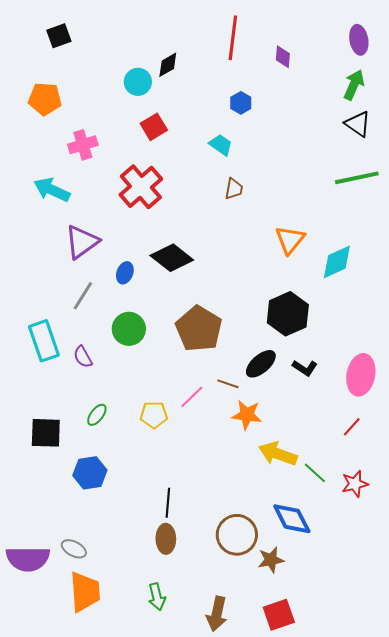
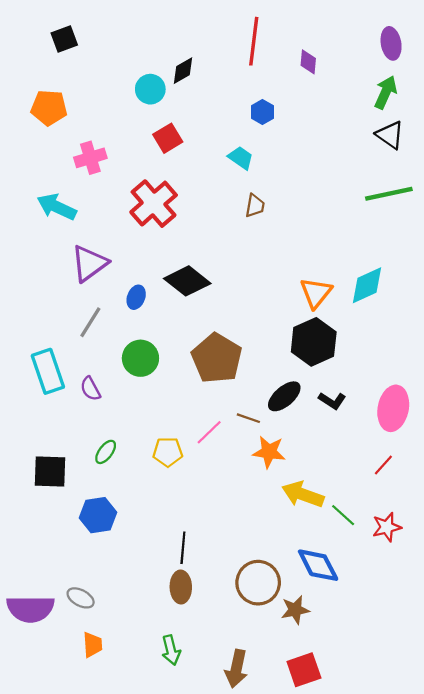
orange triangle: (290, 240) -> (316, 293), moved
orange trapezoid: (85, 592) -> (93, 645), size x0.6

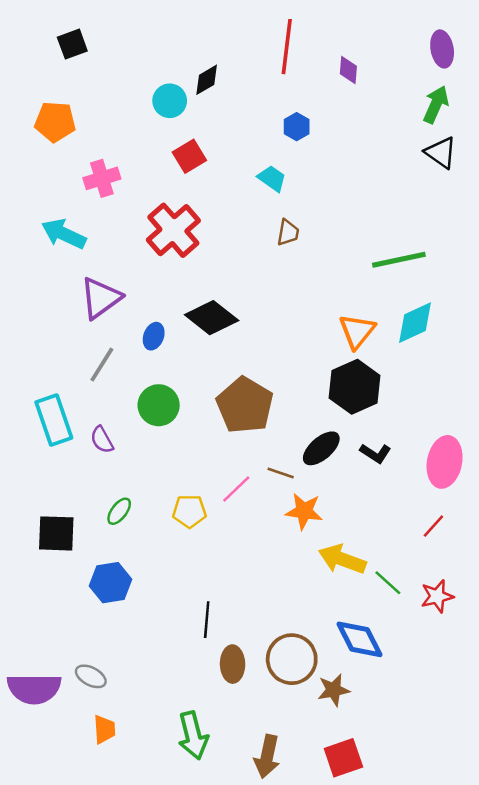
green line: (389, 194) -> (399, 260), moved
brown ellipse: (181, 587) -> (233, 664), moved
green arrow: (171, 650) -> (193, 736), size x1.4

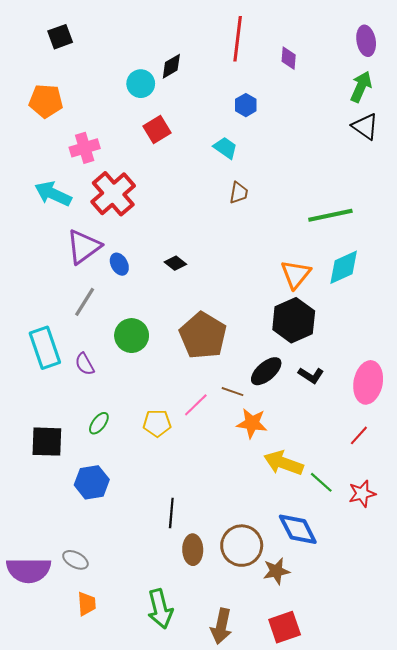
red cross: (173, 230) -> (113, 194), moved
black diamond: (212, 318) -> (175, 263), size x0.5
blue ellipse: (154, 336) -> (119, 264), moved, turned -50

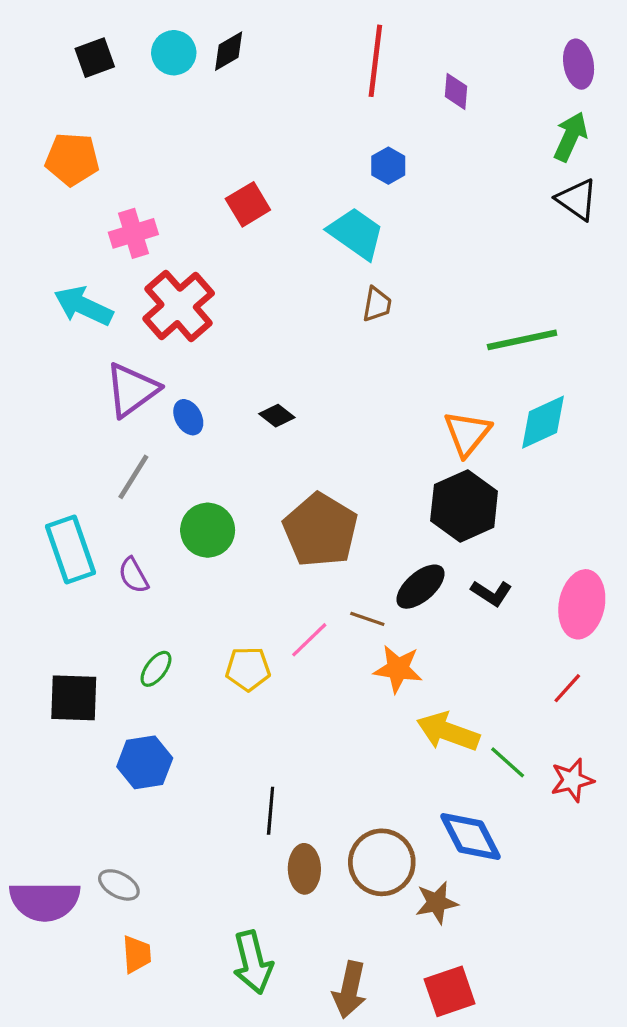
black diamond: (171, 66) -> (229, 51), moved
cyan circle: (141, 84) -> (174, 53), moved
cyan trapezoid: (225, 148) -> (356, 233), size x1.5

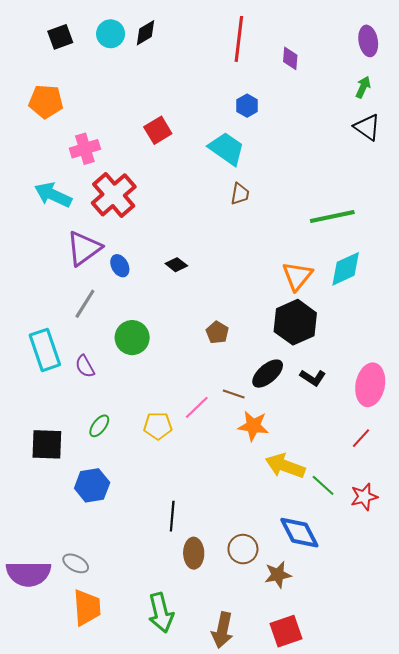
green arrow: (570, 137) -> (363, 87), size x0.7
brown pentagon: (321, 530) -> (217, 332), moved, size x0.5
brown circle: (382, 862) -> (243, 549), size x0.7
orange trapezoid: (137, 954) -> (87, 608), size x1.5

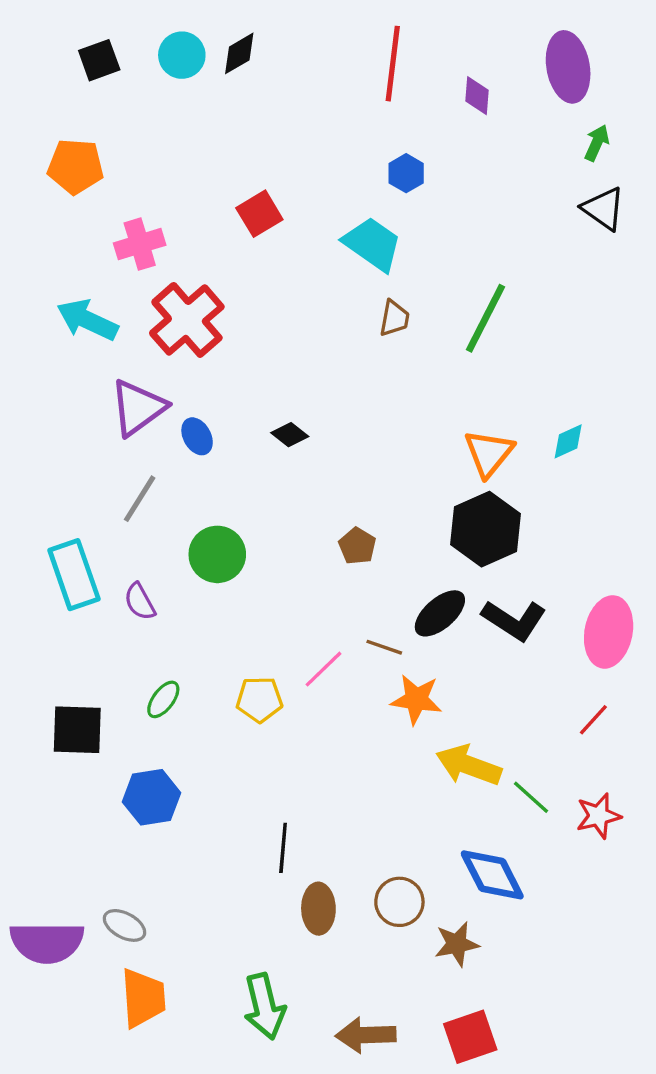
purple ellipse: (368, 41) -> (568, 67), moved, size x1.4
green line: (332, 216) -> (485, 318), moved, turned -51
cyan diamond: (346, 269) -> (568, 441), size x0.6
black L-shape: (313, 378) -> (514, 620), size x1.5
brown arrow: (222, 630) -> (366, 1035), turned 76

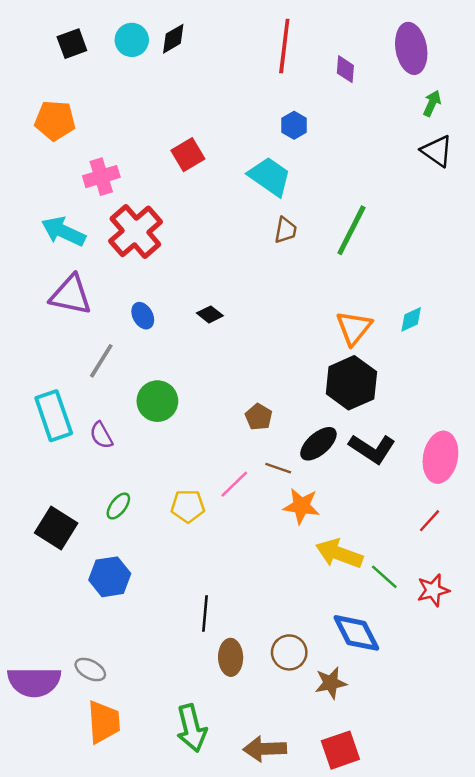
purple triangle: (138, 408) -> (71, 295), moved, turned 48
brown pentagon: (357, 546) -> (259, 417), moved
black square: (77, 730) -> (56, 528), turned 30

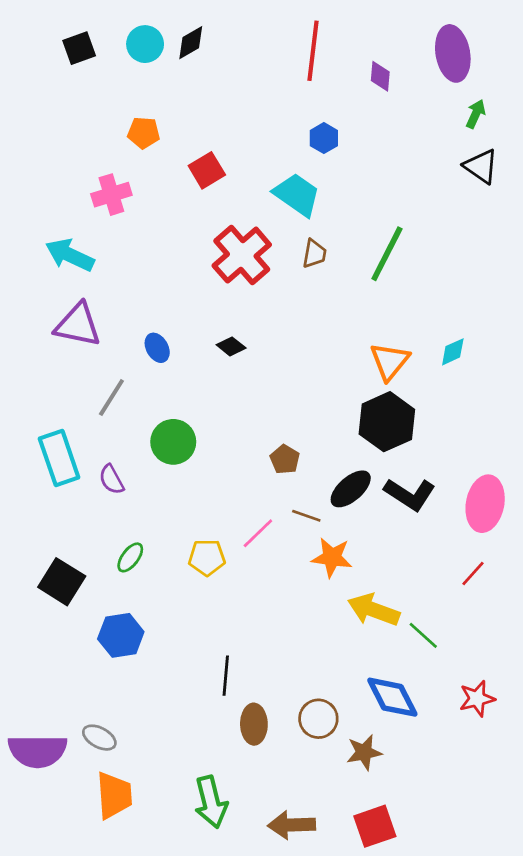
orange pentagon: (55, 120) -> (144, 133), moved, size x0.7
red cross: (135, 231) -> (242, 255), moved
red star: (433, 590) -> (477, 699), moved

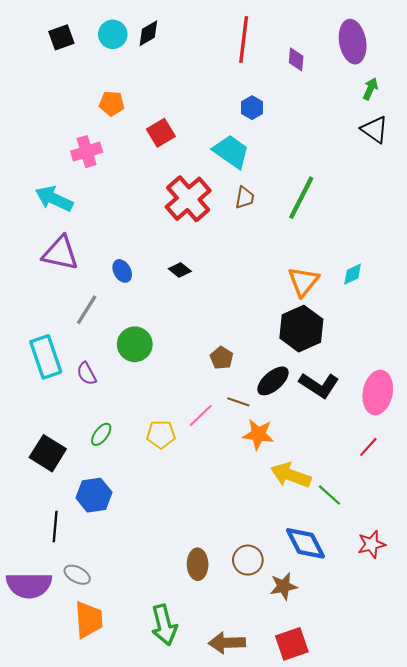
black line: (226, 676) -> (55, 527), moved

